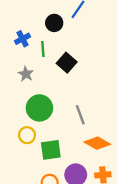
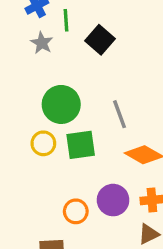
gray star: (26, 74) -> (42, 43), moved
green square: (51, 150) -> (81, 145), moved

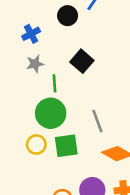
green line: (66, 20) -> (55, 83), moved
gray star: (42, 43) -> (35, 64), turned 30

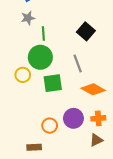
black square: (82, 61) -> (86, 31), moved
yellow circle: (36, 144) -> (23, 75), moved

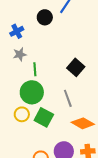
yellow circle: (23, 75) -> (22, 114), moved
green square: (53, 83) -> (44, 117), turned 36

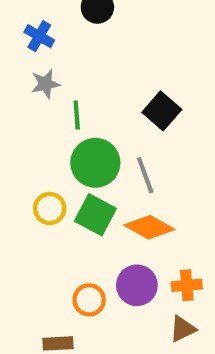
blue cross: (17, 31) -> (39, 36), turned -32
green circle: (32, 92) -> (95, 163), moved
orange diamond: (83, 123) -> (149, 227), moved

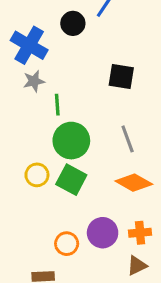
blue cross: (39, 36) -> (29, 45), size x1.6
black square: (162, 111) -> (121, 76), moved, turned -32
gray line: (145, 175) -> (128, 139), moved
orange diamond: (149, 227) -> (134, 183), moved

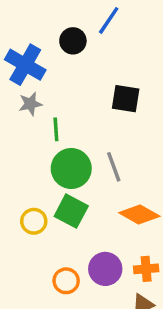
gray line: (128, 139) -> (114, 167), moved
yellow circle: (37, 175) -> (34, 221), moved

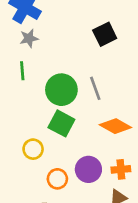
black square: (126, 99) -> (105, 34), turned -35
green line: (56, 129) -> (22, 71), moved
yellow circle: (34, 221) -> (33, 149), moved

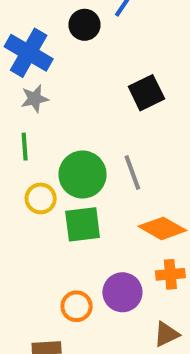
green square: (61, 123) -> (83, 224), turned -35
yellow circle: (33, 149) -> (41, 198), moved
orange cross: (121, 169) -> (170, 274), moved

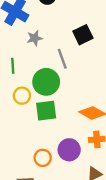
gray star: (35, 99) -> (35, 38), moved
gray line: (132, 173) -> (62, 59), moved

